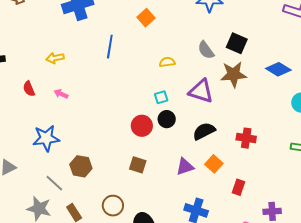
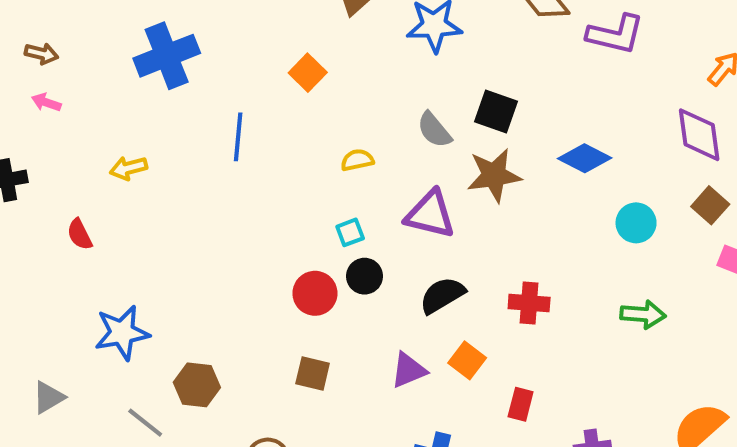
pink arrow: (61, 94) -> (46, 102), moved

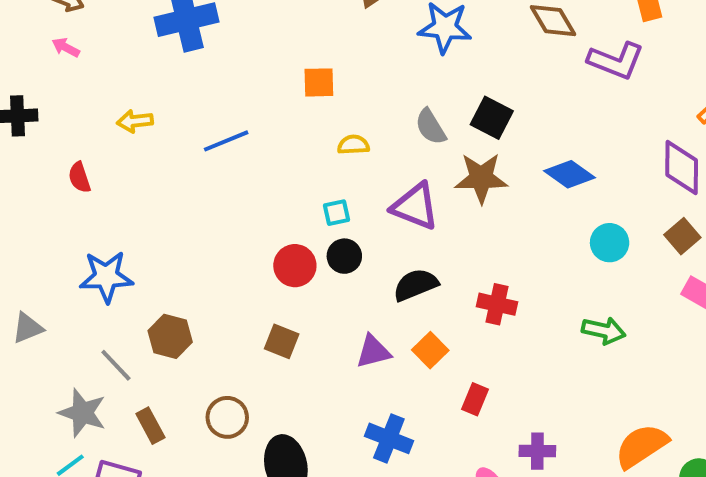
orange square: (308, 73) -> (319, 82), moved, turned 36
blue line: (238, 137) -> (226, 141), moved, turned 54

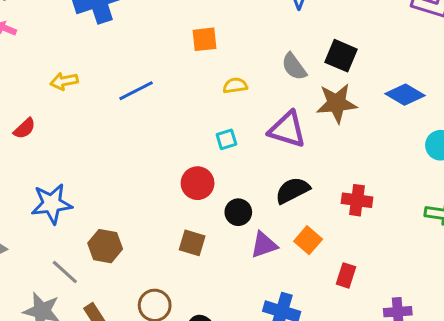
red semicircle: (79, 177) -> (24, 128), turned -110
black circle: (344, 256) -> (238, 212), moved

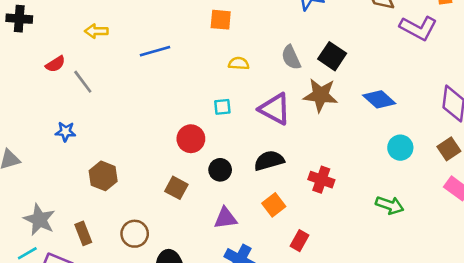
blue star: (52, 204) -> (66, 132), size x0.6
purple triangle: (264, 245) -> (225, 218), moved
gray line: (65, 272) -> (83, 82), moved

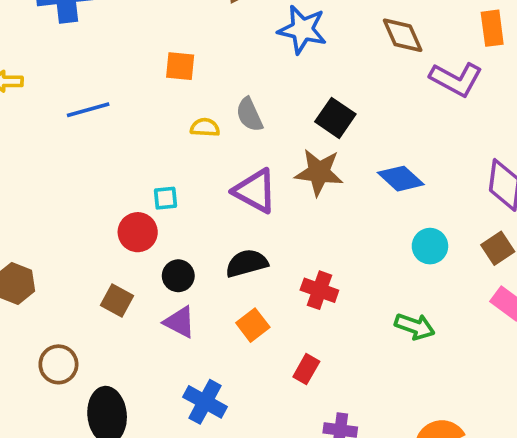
gray semicircle: (291, 57) -> (249, 115), moved
cyan square: (222, 107) -> (165, 198), moved
purple triangle: (225, 218) -> (180, 322), moved, turned 35
red rectangle: (300, 241) -> (306, 369), moved

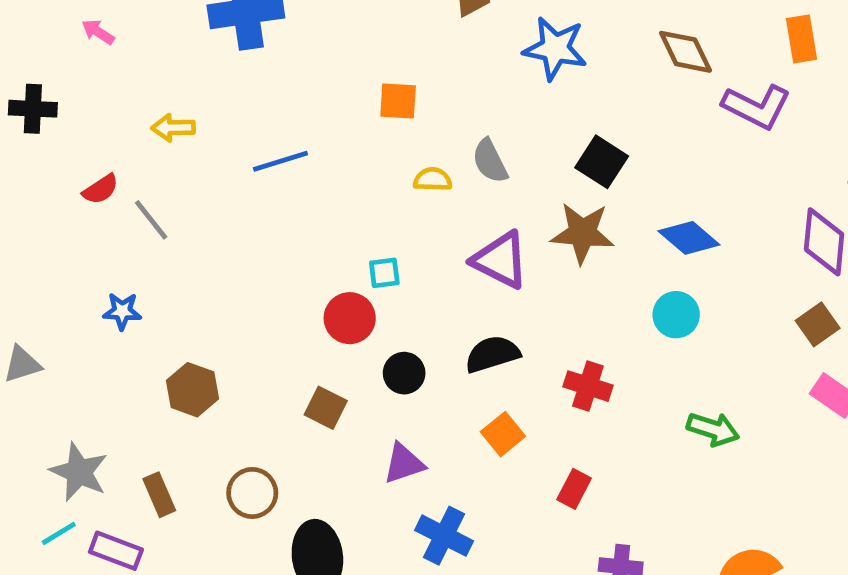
cyan circle: (430, 246) -> (676, 315), moved
purple triangle: (180, 322) -> (404, 463), moved, turned -44

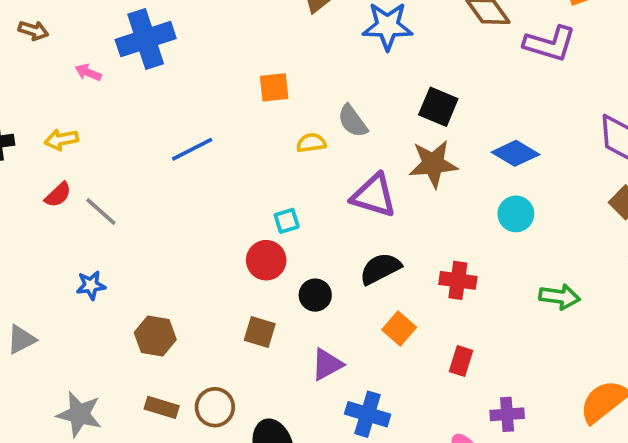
pink arrow: (98, 32) -> (88, 72), moved
yellow arrow: (173, 128) -> (61, 140), moved
brown rectangle: (159, 495) -> (162, 407), moved, turned -40

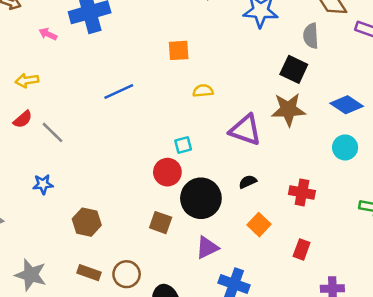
gray semicircle: (353, 121) -> (311, 36), moved, turned 30
black semicircle: (380, 269) -> (248, 182), size x0.6
black circle: (315, 295) -> (201, 198), size x1.8

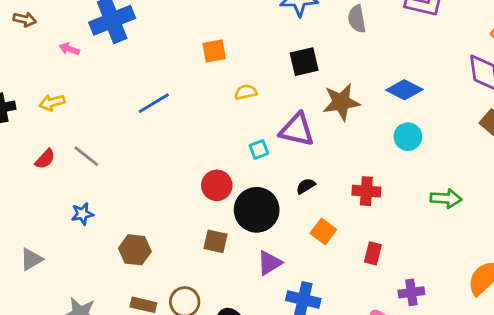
black square: (294, 69) -> (304, 62), moved, turned -32
red semicircle: (23, 119) -> (45, 159), moved
cyan square: (183, 145) -> (259, 149), moved

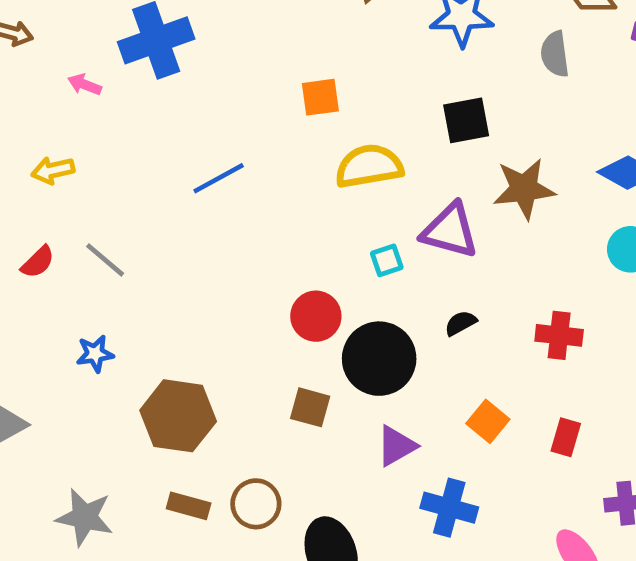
yellow semicircle: (246, 92) -> (369, 166), size x1.8
orange square: (323, 231) -> (488, 421), moved
brown hexagon: (135, 250) -> (178, 416), size x1.4

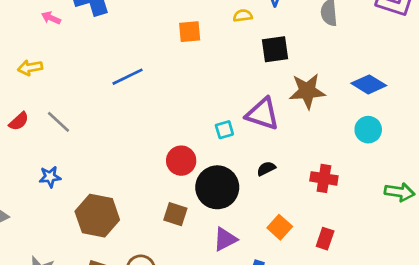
yellow semicircle: (369, 166) -> (243, 16), moved, size x0.5

